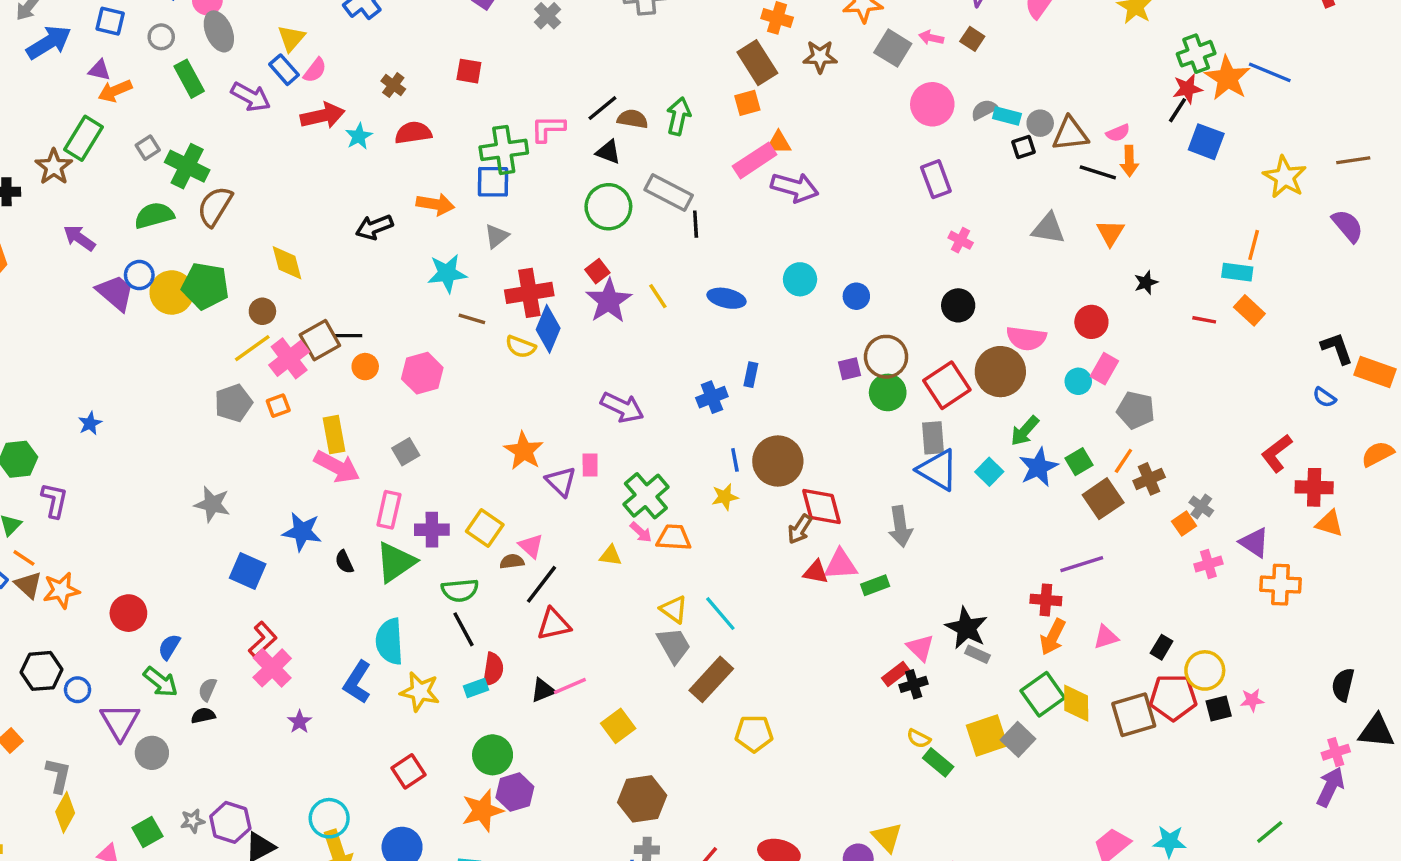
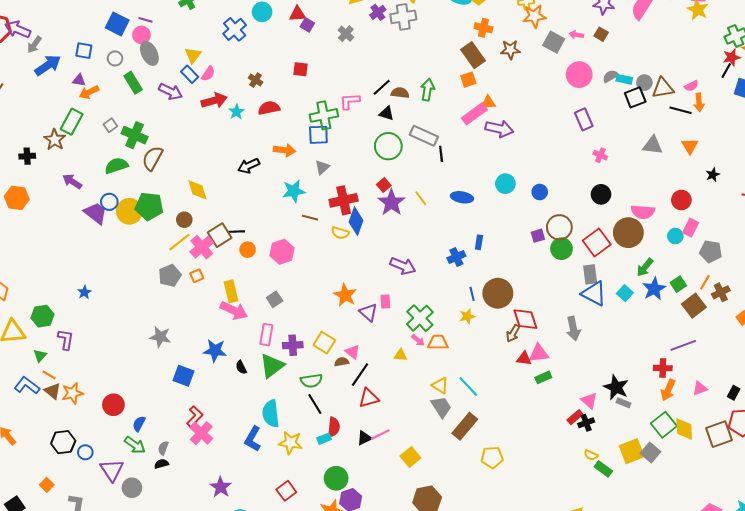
black square: (1024, 147) -> (635, 97), size x1.5
green rectangle: (875, 585) -> (543, 377), moved
purple star: (300, 722) -> (221, 487), moved, size x1.5

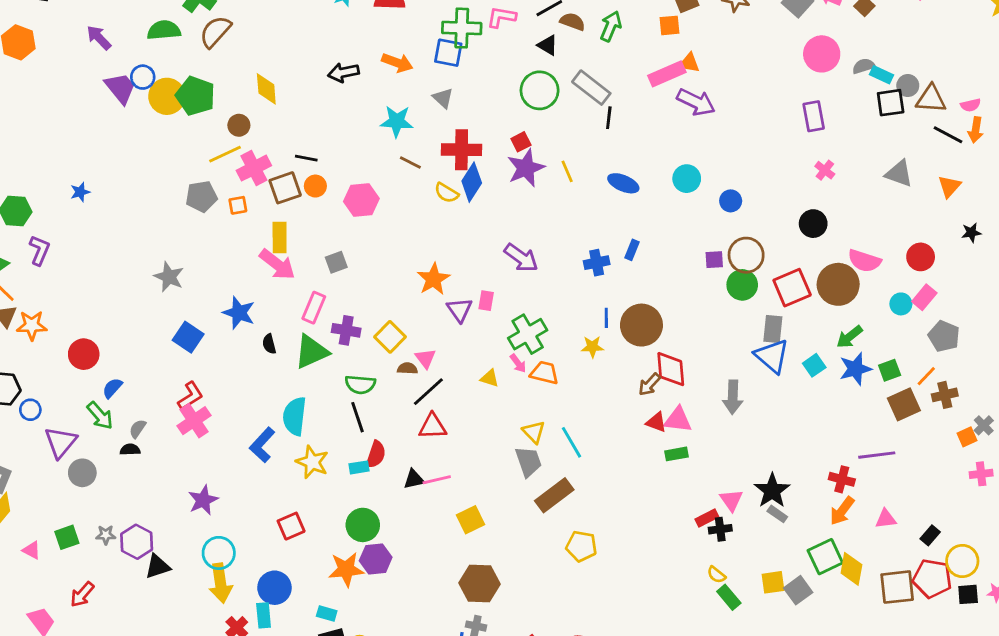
gray triangle: (322, 167) -> (443, 98), turned -49
brown square: (220, 235) -> (285, 188), moved
yellow square: (632, 451) -> (773, 582), size x0.7

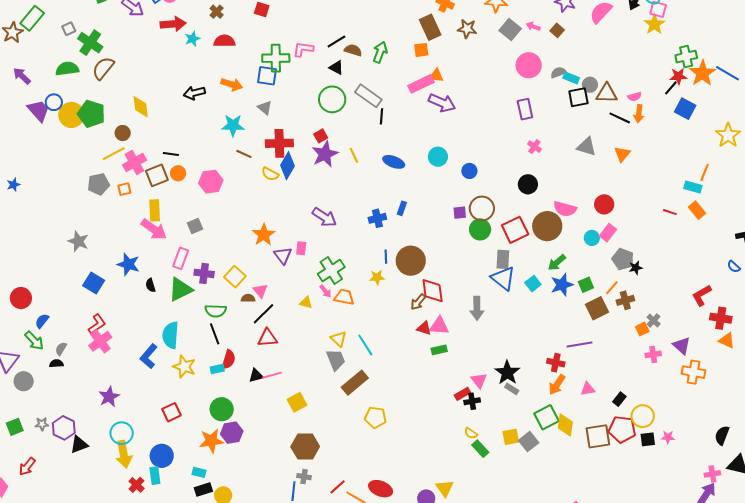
black star: (971, 233) -> (636, 268), moved

